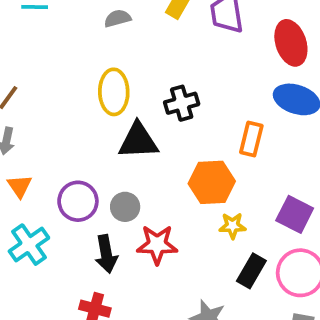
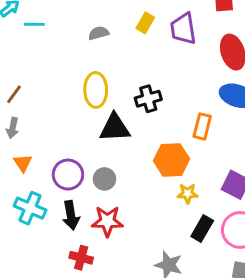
cyan cross: (29, 245) -> (30, 208), turned -32
red star: (157, 245) -> (107, 221), moved
black arrow: (106, 254) -> (71, 215), moved

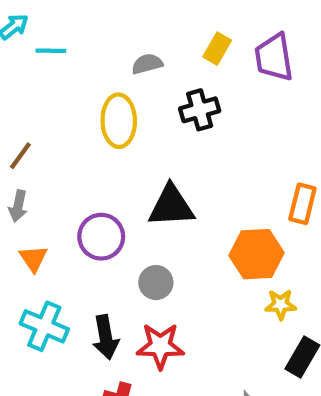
yellow ellipse: (96, 90) -> (119, 121), moved
black cross: (148, 99) -> (200, 110), moved
purple circle: (68, 175) -> (101, 237), moved

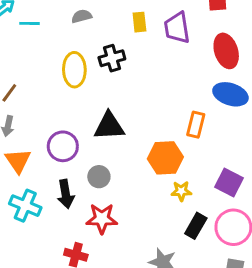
yellow rectangle: (217, 49) -> (139, 22), turned -36
gray semicircle: (147, 64) -> (82, 16), moved
black cross: (200, 110) -> (112, 58), moved
orange triangle: (33, 259) -> (18, 161), size x1.4
black arrow: (106, 337) -> (66, 194), moved

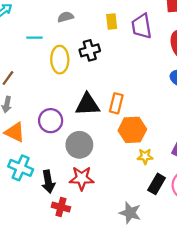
cyan line: (30, 23) -> (34, 38), moved
orange rectangle: (196, 125) -> (116, 103), moved
orange triangle: (18, 161) -> (15, 132), turned -30
gray circle: (99, 177) -> (79, 145), size x1.5
black arrow: (66, 194) -> (48, 182), moved

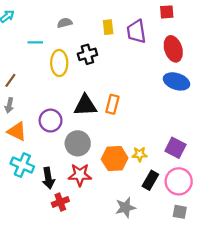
orange hexagon: (132, 130) -> (115, 159), moved
red cross: (61, 207) -> (60, 202), turned -35
gray star: (130, 213) -> (125, 207), turned -30

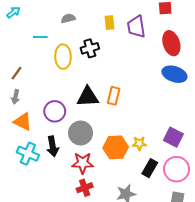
black arrow: (48, 178) -> (53, 146), moved
red cross: (60, 202) -> (85, 188), moved

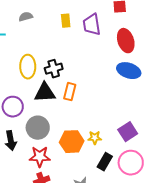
black cross: (90, 48) -> (54, 69), moved
yellow ellipse: (63, 57) -> (28, 67), moved
purple square: (173, 137) -> (128, 132), turned 30

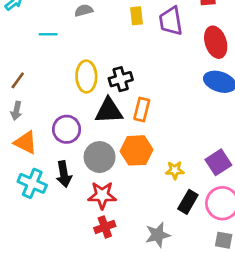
orange hexagon: (72, 142) -> (136, 150), moved

